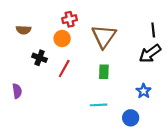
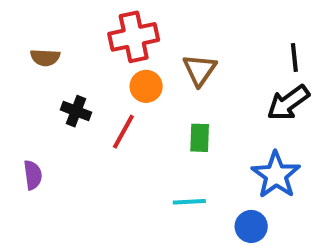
red cross: (70, 19) -> (134, 37), size x1.6
brown triangle: (104, 36) -> (200, 70), size x0.7
orange circle: (62, 38) -> (146, 86), moved
blue star: (144, 91) -> (276, 175), size x1.6

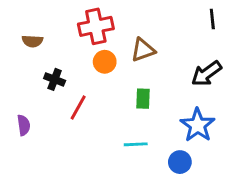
black line: (294, 57) -> (212, 19), moved
brown triangle: (200, 70) -> (143, 50), turned 35
red line: (123, 132) -> (78, 107), moved

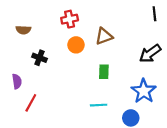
red cross: (96, 26) -> (70, 19), size x0.7
red line: (78, 107) -> (31, 103), moved
purple semicircle: (24, 125) -> (17, 81), moved

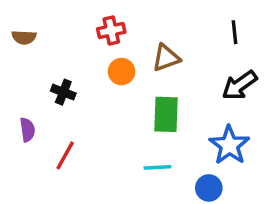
black line: (154, 14) -> (234, 32), moved
brown semicircle: (23, 30) -> (24, 37), moved
green rectangle: (104, 72) -> (166, 114), size x1.5
red line: (31, 103) -> (65, 155), moved

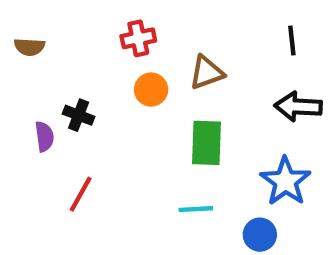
black arrow: (240, 85) -> (298, 107), turned 39
purple semicircle: (27, 130) -> (44, 136), moved

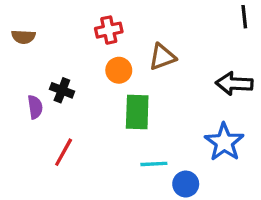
black line: (292, 40) -> (244, 17), moved
green rectangle: (207, 143) -> (137, 112), moved
blue circle: (260, 235) -> (186, 184), moved

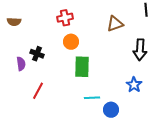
brown triangle: (162, 57) -> (115, 24), moved
black arrow: (234, 84) -> (140, 50), turned -90
blue star: (224, 142) -> (134, 85), size x0.7

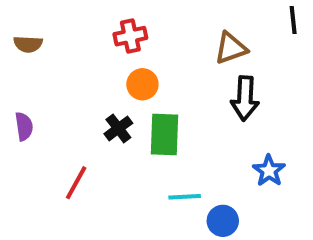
black arrow: (140, 50) -> (245, 98), moved
black cross: (37, 54) -> (118, 128), moved, turned 32
purple semicircle: (21, 64) -> (24, 126), moved

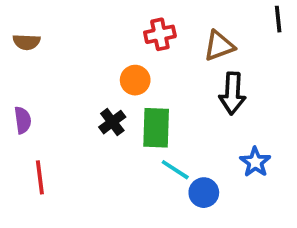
red cross: (130, 36) -> (160, 34), moved
red line: (76, 183) -> (40, 177), moved, turned -36
cyan line: (185, 197) -> (175, 170), moved, turned 36
blue circle: (223, 221) -> (204, 193), moved

